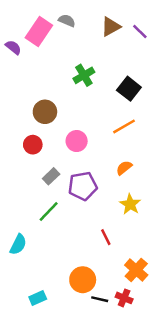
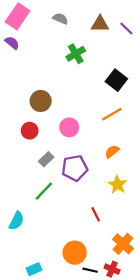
brown triangle: (111, 27) -> (100, 24), turned 30
pink rectangle: (39, 31) -> (18, 16), moved
green cross: (84, 75) -> (76, 54), moved

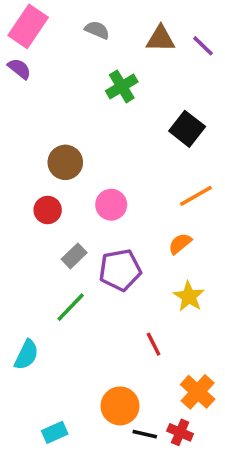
orange line: (112, 114) -> (196, 196), moved

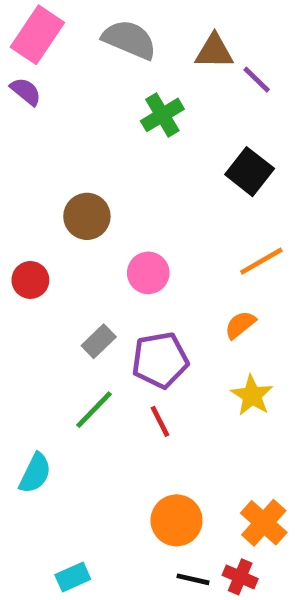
gray semicircle: (97, 30) -> (129, 40), size x1.6
purple line: (203, 46) -> (257, 80), moved
red circle: (48, 210) -> (30, 280), moved
red line: (154, 344) -> (160, 421), moved
orange circle: (120, 406) -> (177, 520), moved

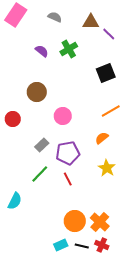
gray semicircle: (129, 40) -> (55, 17), size x0.6
purple semicircle: (26, 91) -> (42, 51), moved
black square: (250, 172) -> (106, 73), turned 30
orange cross: (264, 523) -> (100, 222), moved
cyan rectangle: (73, 577) -> (61, 245), moved

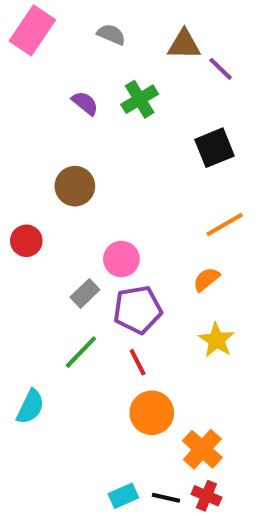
pink circle: (63, 116) -> (121, 259), moved
orange circle: (75, 221) -> (152, 413), moved

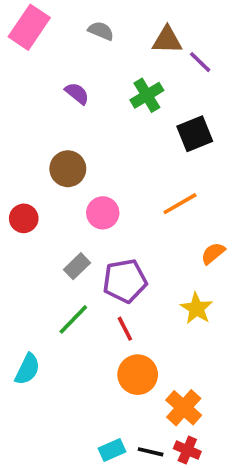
green cross: (140, 99) -> (147, 95), moved
orange line: (225, 225) -> (180, 204), moved
pink circle: (121, 259) -> (103, 213), moved
orange semicircle: (206, 279) -> (213, 253), moved

